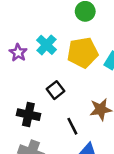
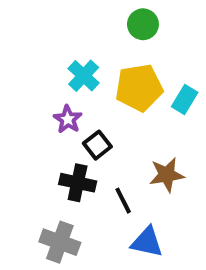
purple star: (18, 53) -> (68, 119), moved
black cross: (28, 115) -> (78, 183), moved

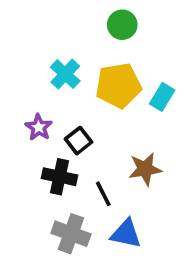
purple star: (68, 119) -> (39, 127), moved
gray cross: (60, 242) -> (71, 234), moved

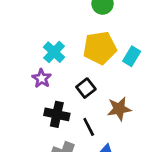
cyan cross: (65, 74) -> (54, 52), moved
black square: (79, 141) -> (86, 88), moved

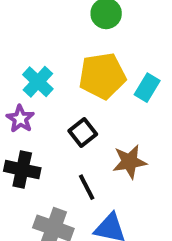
black cross: (57, 114) -> (22, 170), moved

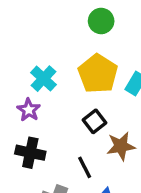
yellow pentagon: (102, 76) -> (98, 74), turned -30
black square: (83, 132) -> (95, 121), moved

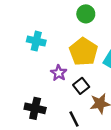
cyan cross: (44, 79) -> (36, 41), moved, turned -30
purple star: (29, 110) -> (59, 73), moved

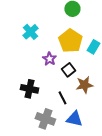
cyan cross: (36, 41) -> (30, 32), turned 35

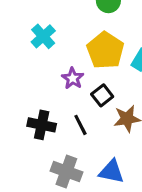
black line: (62, 98) -> (80, 125), moved

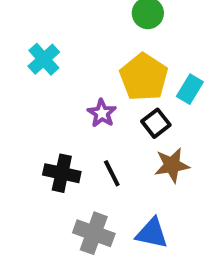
cyan cross: (43, 36) -> (44, 59), moved
black square: (102, 95) -> (156, 123), moved

